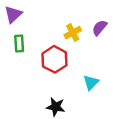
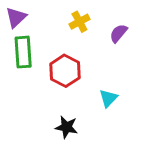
yellow cross: (73, 33) -> (79, 22), moved
green rectangle: (19, 44) -> (23, 52), size x1.5

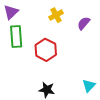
cyan triangle: (108, 98) -> (89, 86), moved

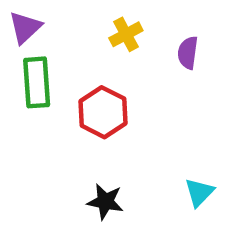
purple semicircle: (84, 23) -> (188, 53), turned -32

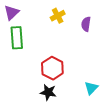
red hexagon: (103, 112) -> (52, 68), moved

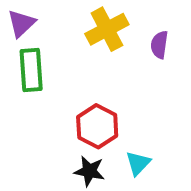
yellow cross: (58, 16) -> (107, 29), size x1.5
cyan triangle: (91, 88) -> (138, 163), moved

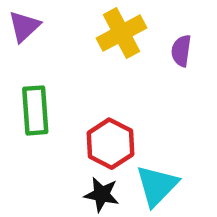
green rectangle: (31, 70) -> (35, 110), moved
cyan triangle: (138, 163) -> (157, 186), size x1.5

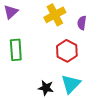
red hexagon: (110, 144) -> (67, 51), moved

